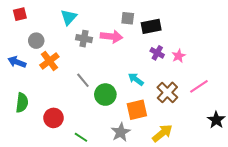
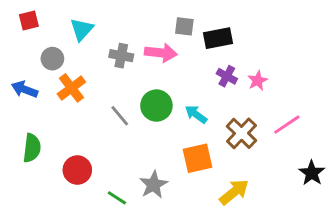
cyan triangle: (69, 17) -> (82, 29), moved
green circle: (105, 95) -> (156, 106), moved
gray star: (121, 132) -> (154, 185), moved

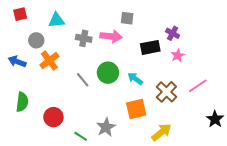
cyan triangle: (82, 29) -> (56, 20), turned 42
black rectangle: (218, 38) -> (150, 47), moved
purple cross: (227, 76) -> (173, 33), moved

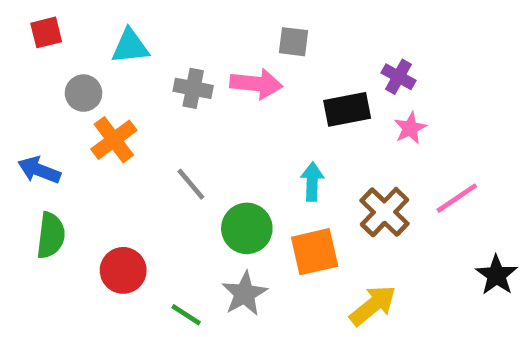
blue arrow: (17, 62) -> (39, 170), moved
green circle: (108, 73) -> (247, 228), moved
cyan arrow: (135, 79) -> (312, 182), turned 56

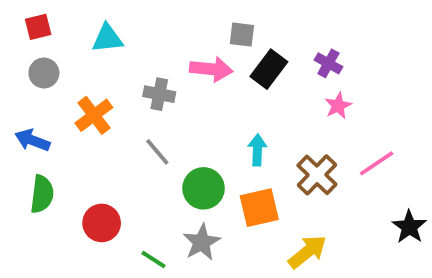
gray cross: (193, 88) -> (159, 94), moved
gray circle: (83, 93) -> (44, 73), moved
black rectangle: (347, 109) -> (269, 69), moved, turned -42

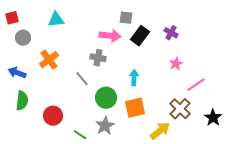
red square: (38, 27) -> (12, 18), moved
gray cross: (159, 94) -> (98, 58), moved
pink star: (338, 106) -> (176, 64), moved
brown cross: (317, 175) -> (180, 109), moved

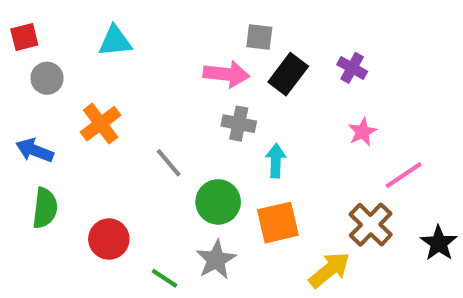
gray cross: (98, 58) -> (239, 124), moved

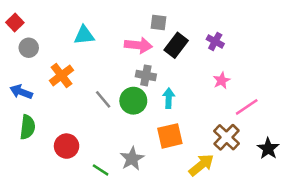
red square: (24, 37) -> (15, 23), turned -30
cyan triangle: (115, 41) -> (84, 35), moved
green circle: (218, 202) -> (133, 101), moved

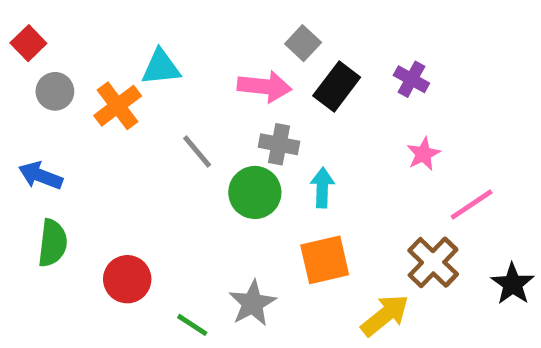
gray square: (159, 23) -> (303, 43), turned 36
orange cross: (61, 75) -> (118, 106), moved
gray line: (103, 99) -> (197, 152), moved

